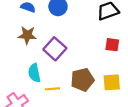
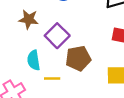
brown pentagon: (82, 80) -> (78, 58), moved

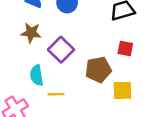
brown pentagon: (78, 58) -> (98, 70), moved

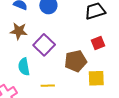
red square: (125, 48) -> (98, 43), turned -32
yellow line: (56, 94) -> (48, 86), moved

